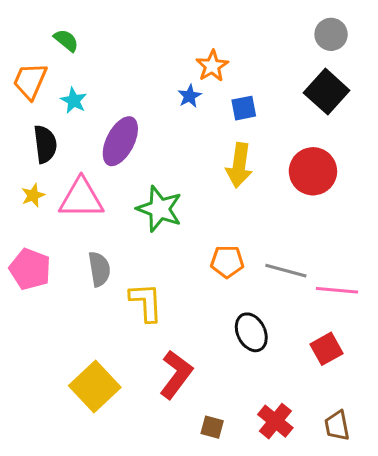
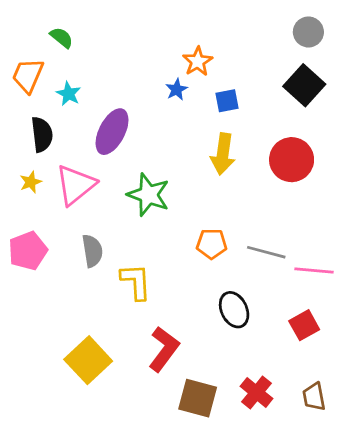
pink triangle: (81, 198) -> (76, 185), turned -39
pink pentagon: (30, 269) -> (28, 251), turned 30
brown square: (212, 427) -> (198, 398), size x1.8

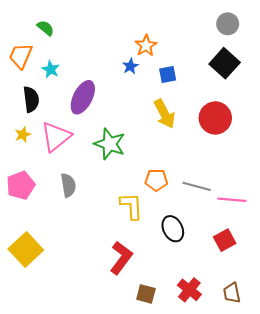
yellow arrow: (223, 154) -> (165, 114), turned -36
yellow L-shape: (136, 282) -> (131, 206), moved
yellow square: (88, 360) -> (26, 249), moved
brown square: (198, 398) -> (146, 294), size x0.7

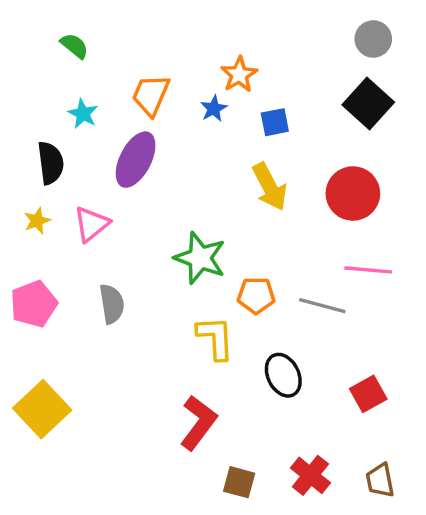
orange trapezoid: (21, 56) -> (151, 95), moved
pink triangle: (56, 137) -> (91, 224), size x0.7
green star: (110, 144) -> (200, 258), moved
pink line: (232, 200) -> (368, 270), moved

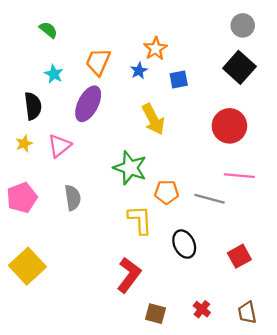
yellow arrow: (270, 187) -> (153, 119), moved
red cross: (310, 475) -> (202, 309), size x0.7

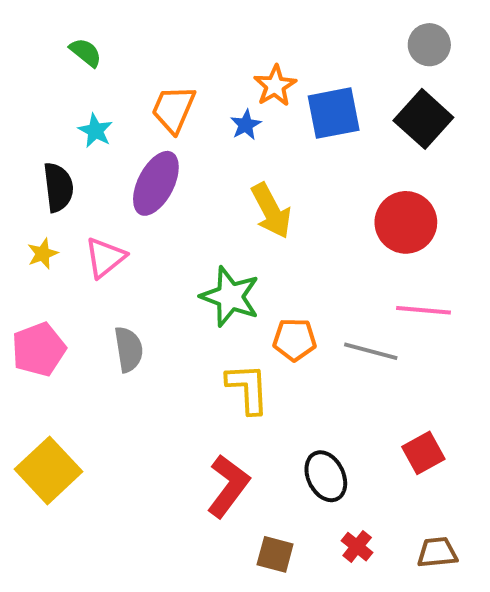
blue square: (179, 80) -> (334, 113), moved, size x1.6
black ellipse: (184, 244) -> (326, 476), moved
brown trapezoid: (247, 312) -> (437, 552), turned 95

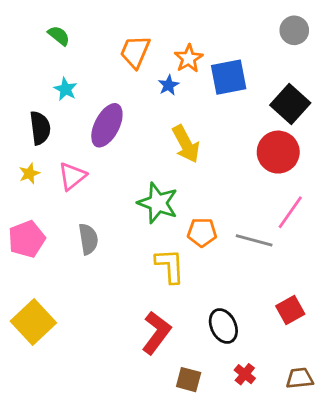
orange trapezoid: (173, 109) -> (135, 52), moved
black square: (423, 119) -> (290, 104), moved
pink line: (423, 310) -> (290, 212), turned -60

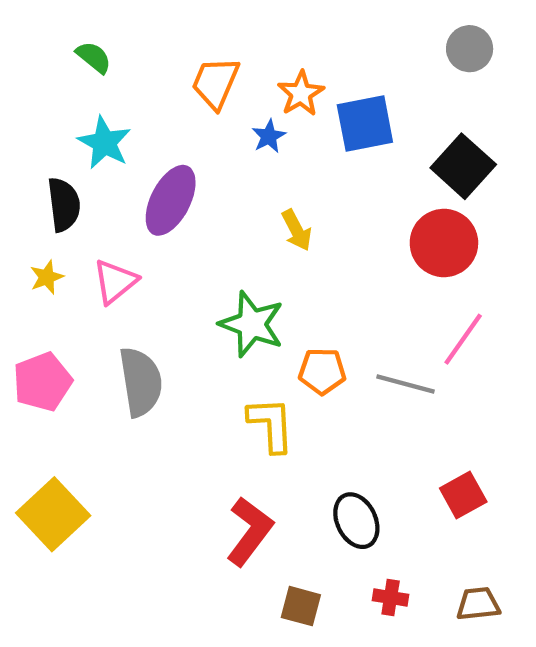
cyan star: (65, 89) -> (104, 143), size x1.4
yellow arrow: (186, 144) -> (297, 230), size x0.7
gray semicircle: (88, 239) -> (141, 382), size x1.4
red cross: (245, 374) -> (391, 598), turned -30

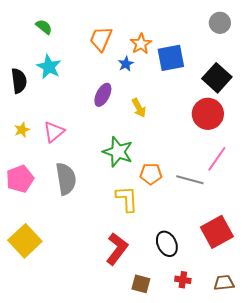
purple ellipse: (171, 200) -> (103, 95), moved, size x0.7
black semicircle: (64, 205) -> (19, 81), moved
red square: (463, 495) -> (217, 232), size x1.5

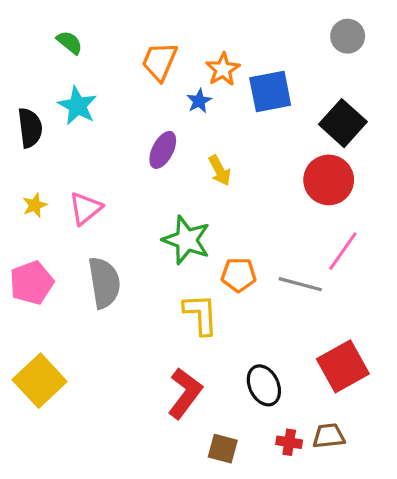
brown trapezoid: (224, 283) -> (329, 436), moved

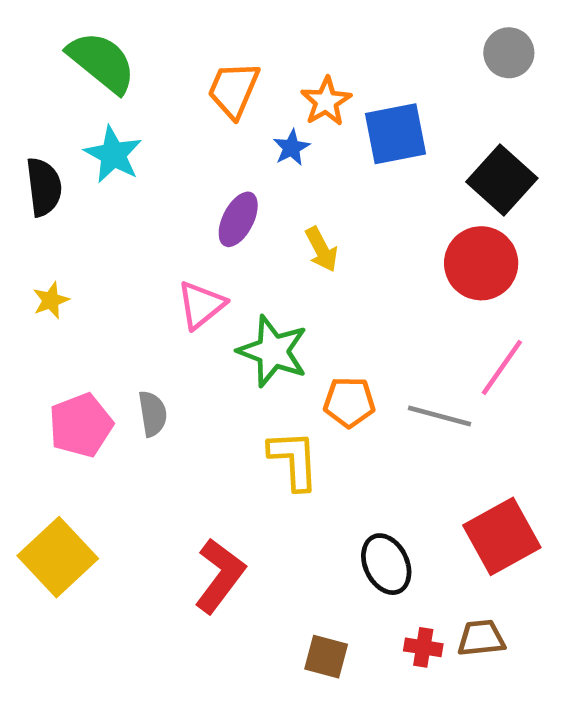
green semicircle: (70, 42) -> (102, 62), size x1.8
pink triangle: (85, 208) -> (201, 305), moved
pink pentagon: (32, 283) -> (81, 425), moved
gray semicircle: (104, 283) -> (153, 414), size x0.6
red L-shape: (185, 393) -> (220, 576), moved

